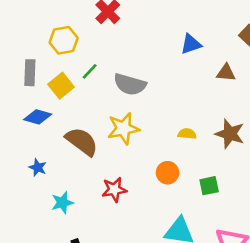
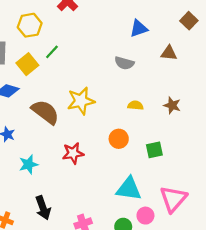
gray semicircle: (130, 84) -> (124, 63), moved, size x0.7
brown star: (230, 134) -> (172, 105), size x0.7

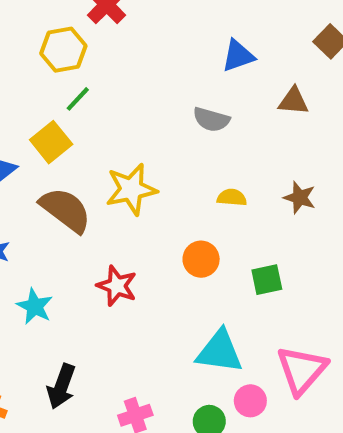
yellow hexagon: (30, 25) -> (63, 50), moved
yellow square: (27, 64) -> (51, 142), moved
red star: (73, 153) -> (117, 286), turned 30
cyan star: (29, 164) -> (35, 306), turned -30
black arrow: (43, 208) -> (61, 386), turned 40

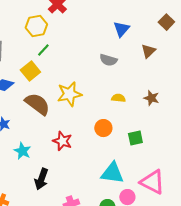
blue triangle: (238, 56) -> (121, 29), turned -30
brown triangle: (293, 101) -> (148, 51), turned -49
pink triangle: (302, 370) -> (152, 182), turned -44
black arrow: (61, 386) -> (41, 179), moved

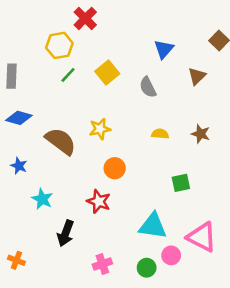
gray semicircle: (108, 60) -> (148, 87), turned 48
yellow square: (30, 71) -> (107, 72), moved
yellow star: (69, 94) -> (100, 129), size x0.7
orange circle: (103, 128) -> (115, 168), moved
red star: (62, 141) -> (99, 201), moved

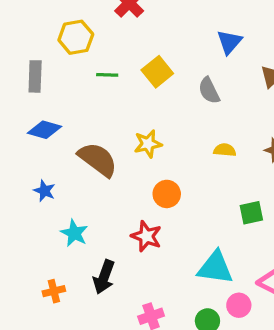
yellow hexagon: (59, 45) -> (76, 37), moved
green line: (68, 75) -> (107, 75), turned 49
orange cross: (16, 260) -> (54, 291), moved, turned -35

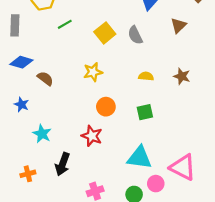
yellow square: (157, 72) -> (105, 33), moved
green line: (107, 75) -> (65, 24), turned -32
brown semicircle: (98, 159) -> (45, 78), moved, size x0.6
green square: (251, 213) -> (145, 112), moved

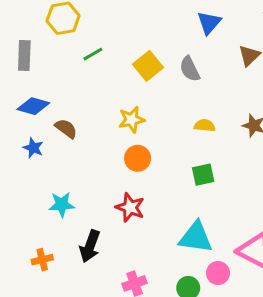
blue star: (21, 104) -> (33, 148), moved
orange circle: (106, 107) -> (138, 158), moved
cyan star: (42, 134) -> (62, 204), turned -30

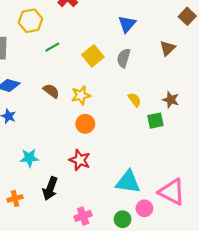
blue triangle: (209, 23) -> (127, 24), moved
gray semicircle: (190, 69) -> (124, 58), turned 42
yellow semicircle: (205, 126) -> (135, 100), turned 48
brown semicircle: (66, 129) -> (51, 91), moved
green square: (203, 175) -> (155, 121), moved

